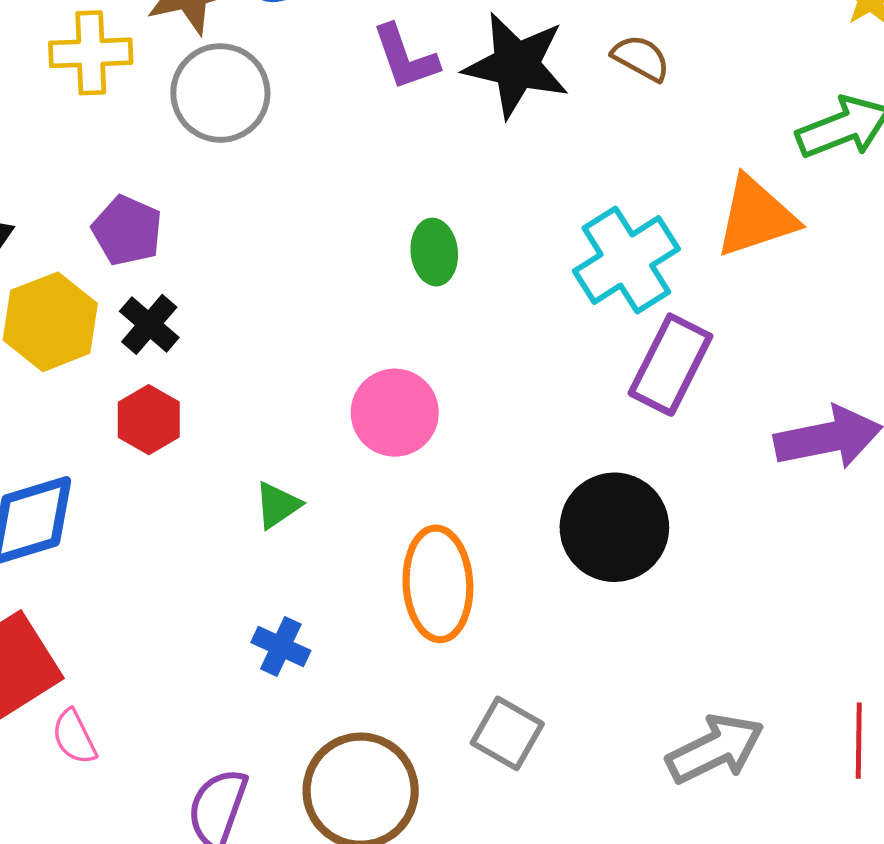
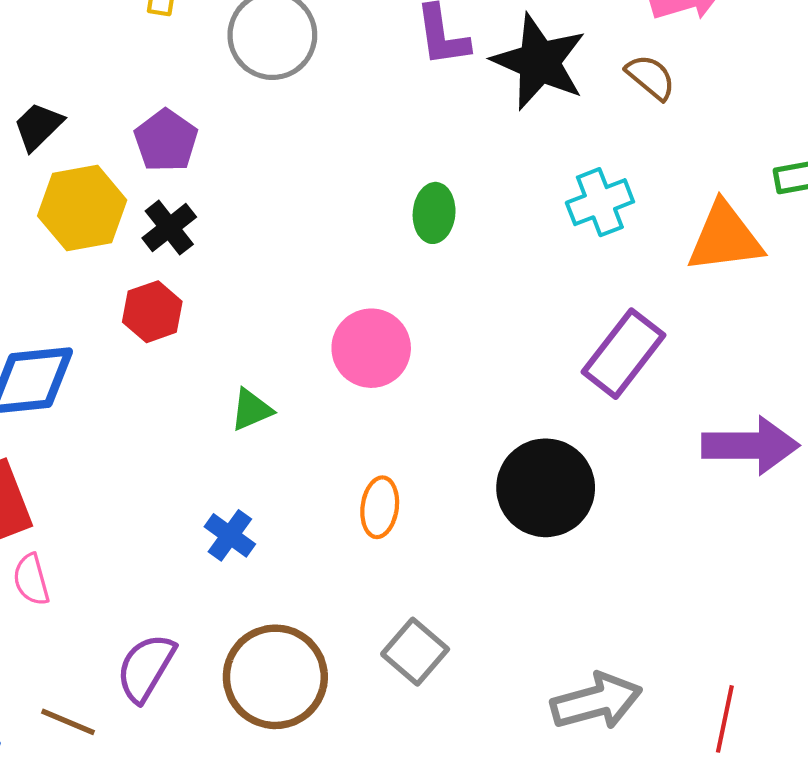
cyan cross: (626, 260) -> (600, 202), moved, size x0.7
orange ellipse: (438, 584) -> (380, 507), size x0.6

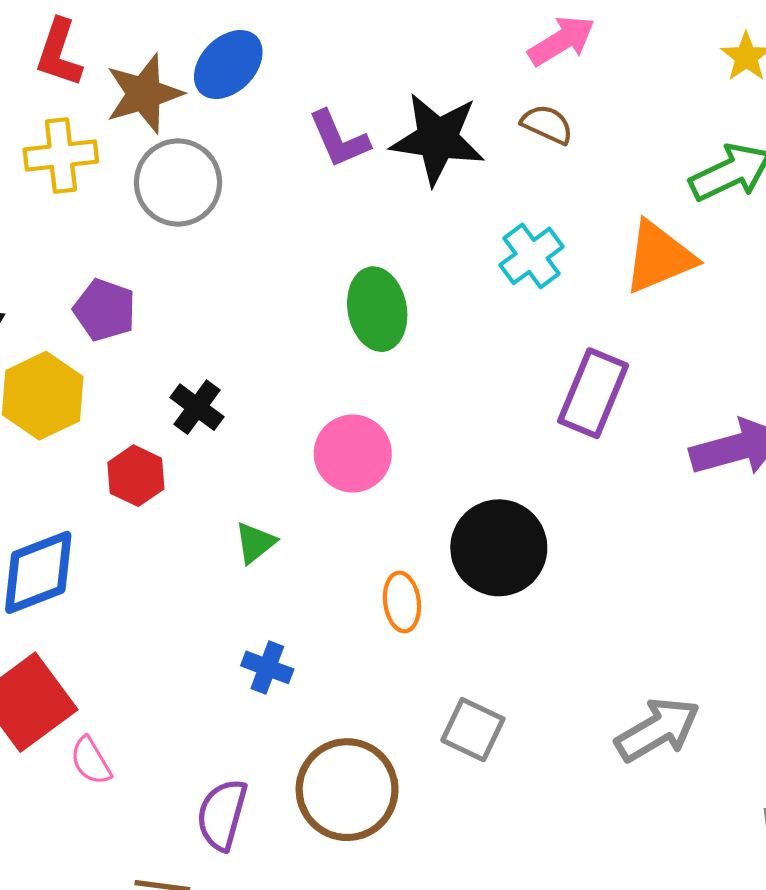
green ellipse: (434, 213) -> (377, 309), size x1.4
black cross: (169, 228) -> (197, 407), moved
black circle: (546, 488) -> (499, 548), moved

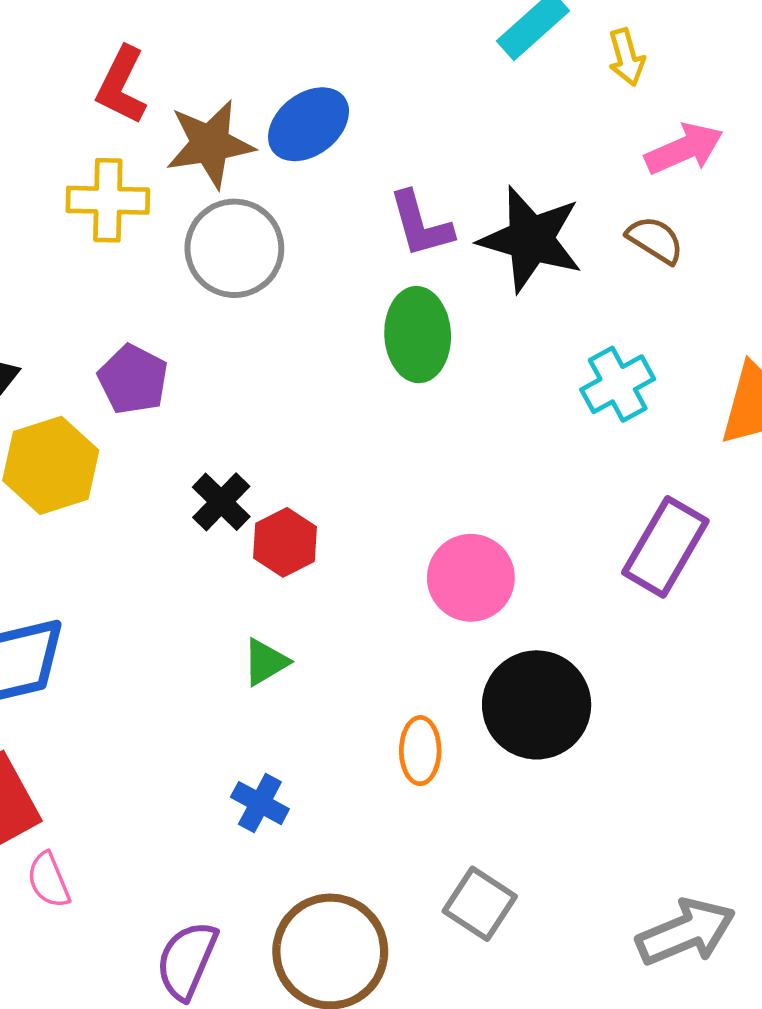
green ellipse: (377, 309) -> (418, 335), moved
pink circle: (353, 454) -> (471, 578), moved
red hexagon: (136, 476) -> (285, 542), moved

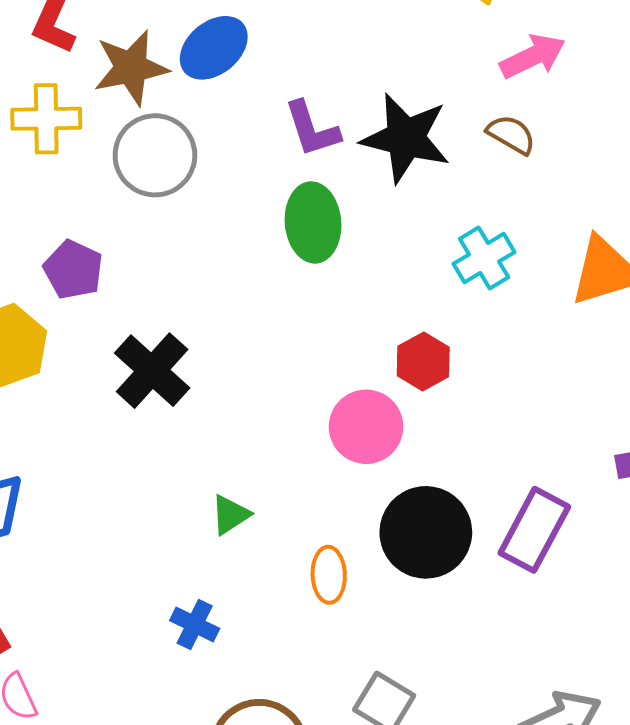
black cross: (221, 502) -> (152, 371), size x1.5
red hexagon: (285, 542) -> (423, 362), moved
purple rectangle: (665, 547) -> (534, 530), moved
green triangle: (265, 662) -> (230, 515), moved

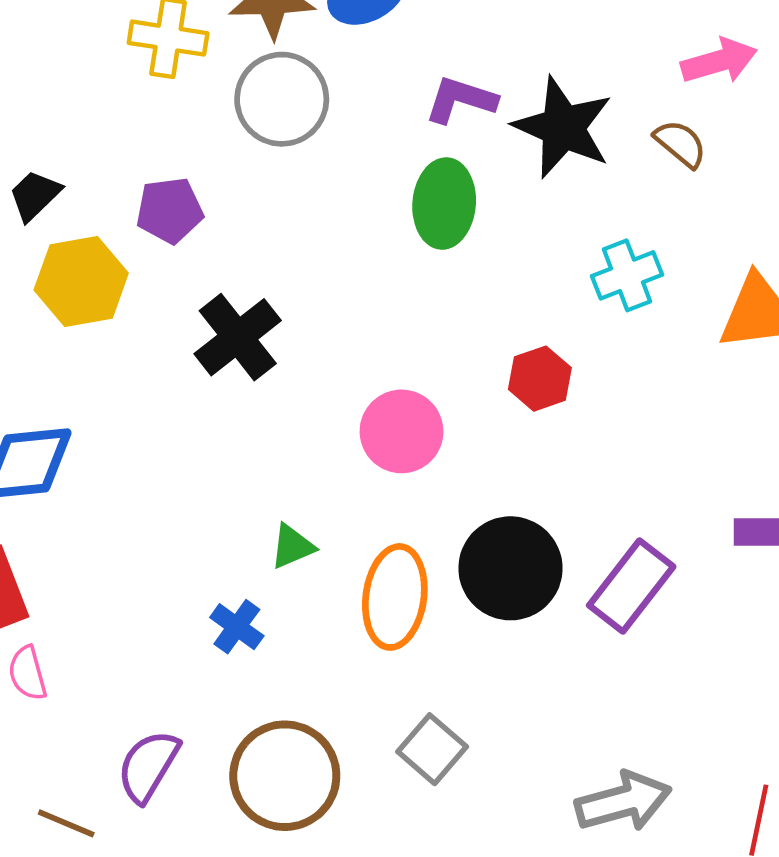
purple L-shape: (312, 129) -> (461, 100), turned 116
purple pentagon: (73, 270) -> (170, 210), turned 30
pink circle: (366, 427) -> (402, 431), moved
green triangle: (230, 515) -> (292, 546), moved
orange ellipse: (329, 575) -> (395, 597), size x1.6

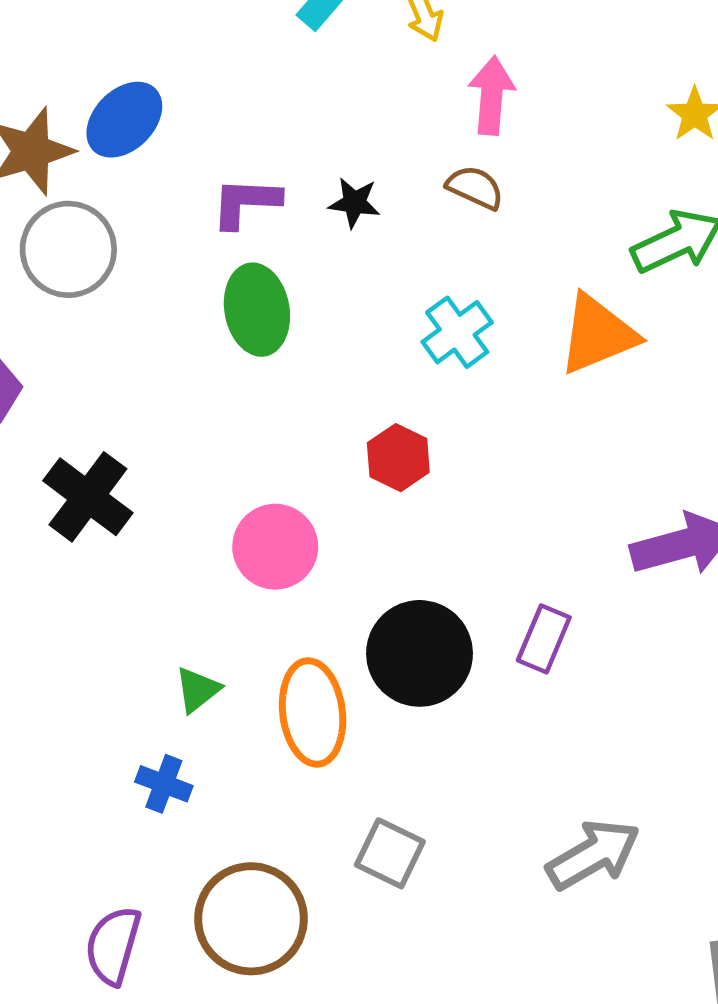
pink arrow: (719, 61) -> (491, 95), turned -54
black star: (563, 127) -> (354, 203), size x0.5
purple rectangle: (631, 586) -> (544, 639), size x0.7

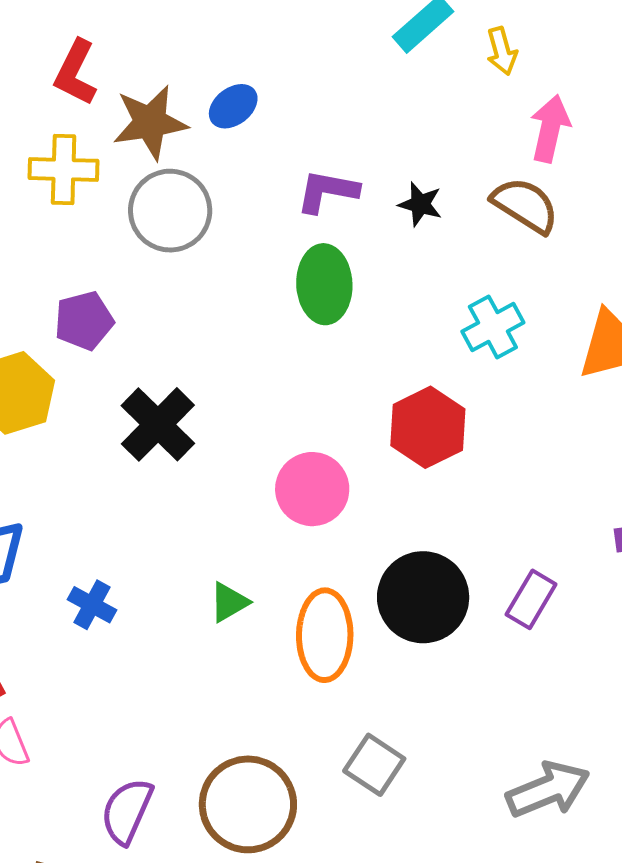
blue ellipse: (124, 120) -> (233, 106), size x0.7
brown semicircle: (475, 187) -> (525, 205), size x1.4
red hexagon: (398, 458) -> (428, 427), size x1.4
blue cross: (164, 784) -> (92, 605), moved

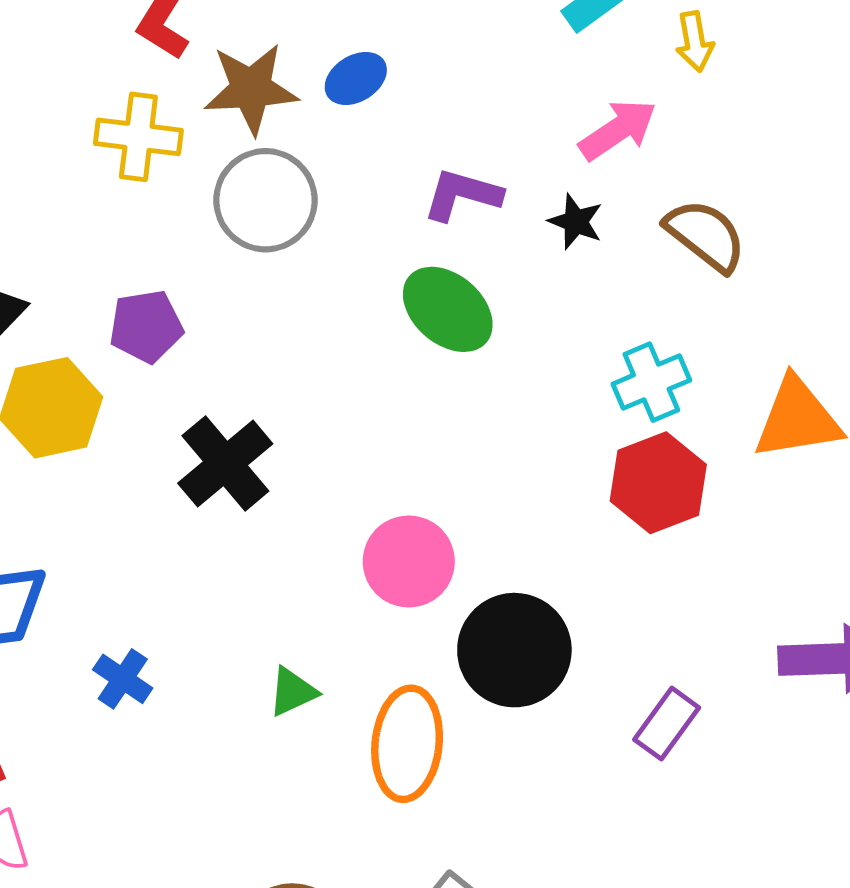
pink arrow: (550, 129) -> (618, 130), moved, turned 38
green ellipse: (324, 284) -> (448, 309), turned -52
red hexagon: (428, 427) -> (658, 483), moved
black circle: (423, 597) -> (514, 650), moved

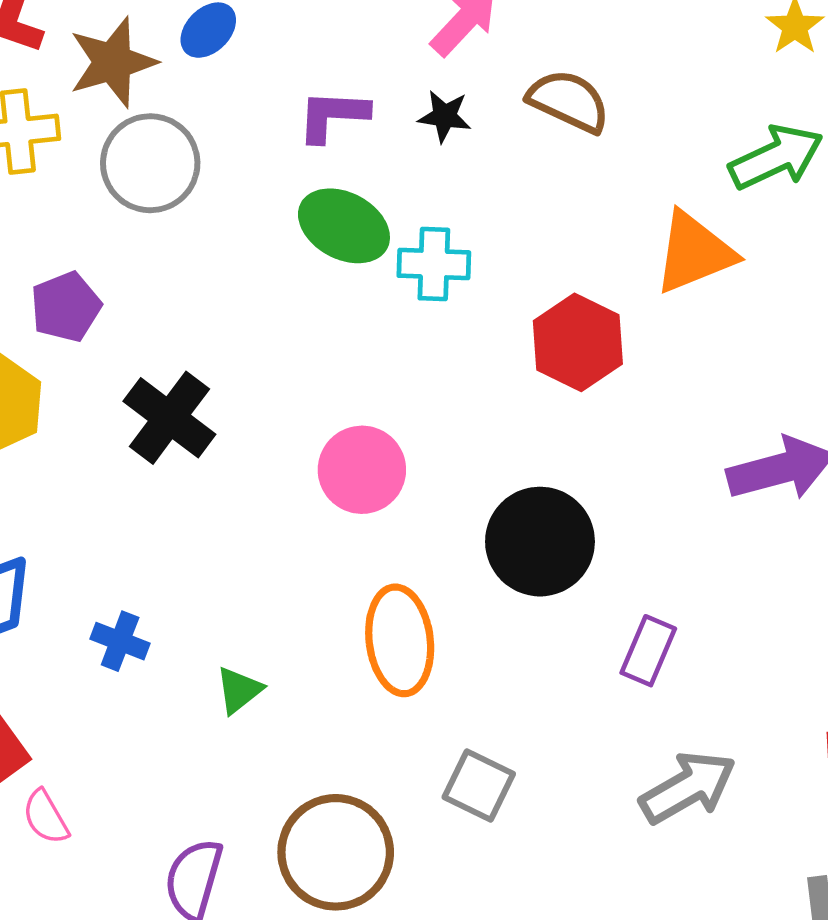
cyan cross: (651, 382) -> (434, 264), moved, turned 38
black circle: (514, 650) -> (540, 542), moved
green triangle: (293, 692) -> (239, 690), moved
purple rectangle: (667, 724) -> (648, 651), moved

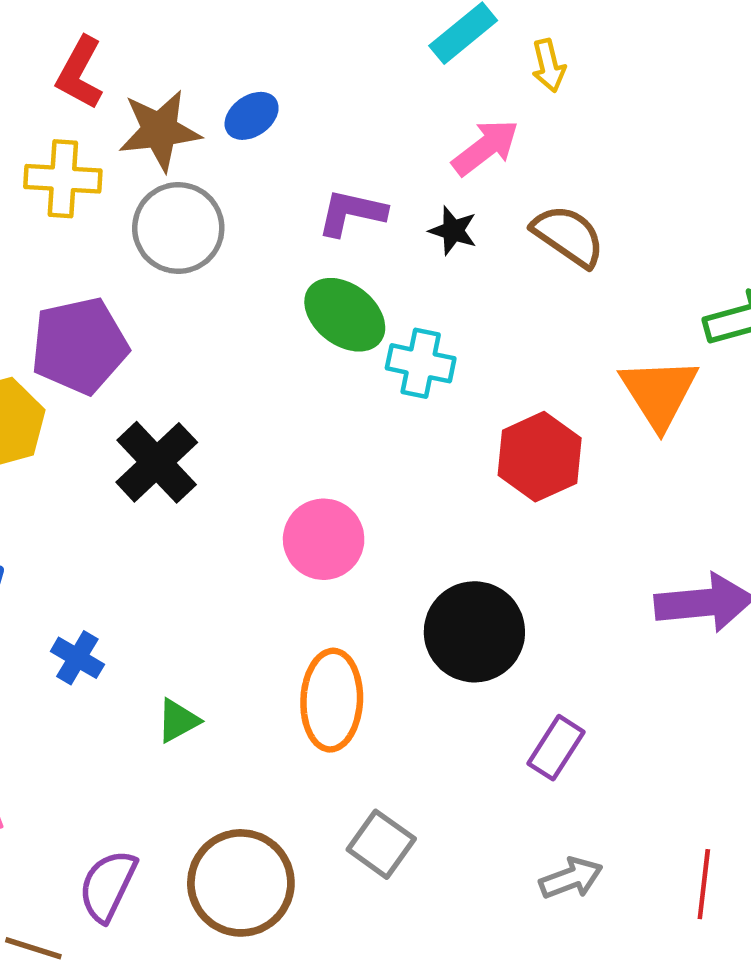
orange triangle: (694, 252) -> (659, 393), turned -50
purple pentagon: (66, 307) -> (79, 346), size x1.5
gray arrow: (688, 787) -> (571, 878), size x0.7

